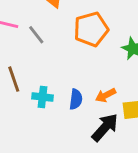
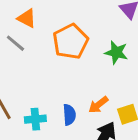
gray line: (36, 35) -> (15, 43), moved

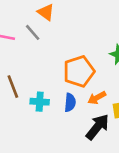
orange pentagon: (71, 41) -> (79, 71), moved

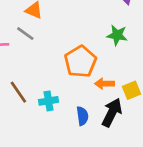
orange arrow: (97, 98) -> (104, 84), turned 42
blue semicircle: (70, 102) -> (82, 116), moved

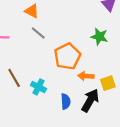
gray line: (25, 34) -> (38, 33), moved
cyan cross: (49, 101) -> (38, 87), turned 32

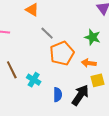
gray line: (38, 33) -> (47, 33), moved
orange arrow: (86, 76) -> (89, 63), moved

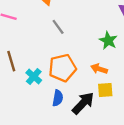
orange pentagon: (62, 53) -> (62, 68), moved

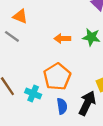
gray line: (58, 27) -> (12, 36), moved
orange arrow: (99, 69) -> (62, 39), moved

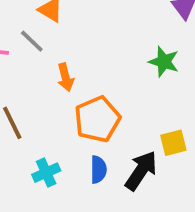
orange arrow: (62, 39) -> (65, 77), moved, turned -112
cyan cross: (33, 94) -> (46, 173), moved, turned 35

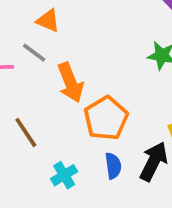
orange arrow: (65, 77) -> (71, 83), size x1.5

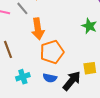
blue semicircle: (113, 166) -> (50, 78), turned 96

